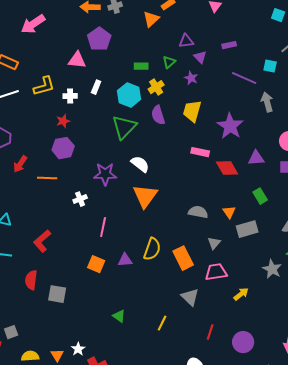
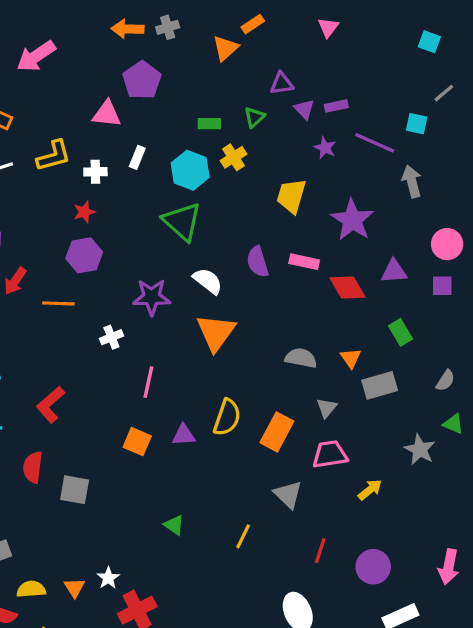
purple rectangle: (229, 45) -> (336, 106), moved
purple star: (191, 78) -> (325, 148), moved
purple semicircle: (158, 115) -> (258, 262), moved
green triangle: (124, 127) -> (182, 222), turned -32
orange rectangle: (183, 258) -> (277, 432), turned 55

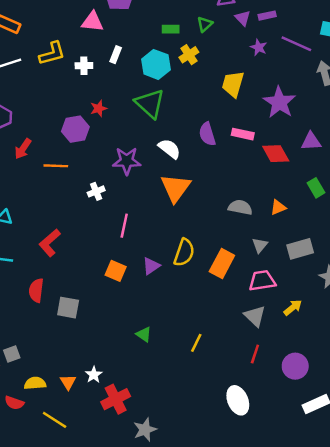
red star: (84, 212) -> (99, 108), moved
orange triangle: (351, 358) -> (278, 207), turned 42
gray rectangle: (380, 385) -> (300, 249), moved
purple triangle: (184, 435) -> (151, 266), turned -30
gray triangle: (288, 495) -> (255, 316), moved

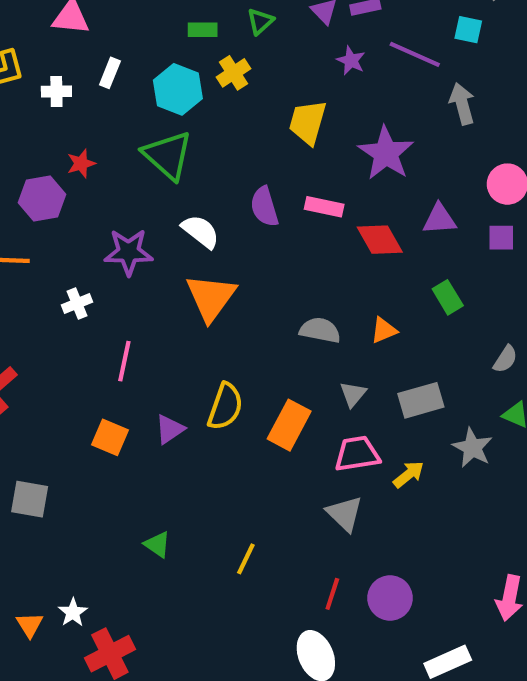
yellow arrow: (293, 308) -> (409, 474), moved
red line: (255, 354) -> (332, 594), moved
purple circle: (295, 366) -> (390, 598), moved

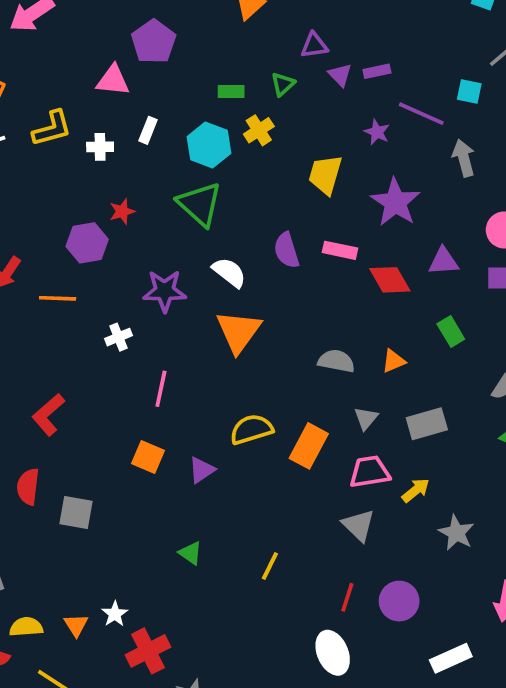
purple star: (351, 61) -> (377, 132), moved
yellow semicircle: (225, 406) -> (251, 429), turned -126
purple triangle: (170, 429) -> (202, 470), moved
gray star: (472, 448) -> (456, 533), moved

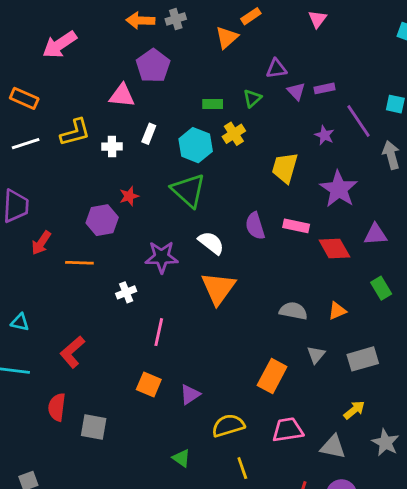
purple line: (421, 114) -> (358, 121), turned 32
yellow semicircle: (251, 429) -> (228, 426), moved
pink trapezoid: (370, 472) -> (288, 430), moved
gray triangle: (358, 525) -> (333, 447), moved, turned -32
yellow line: (270, 566) -> (242, 468), turned -45

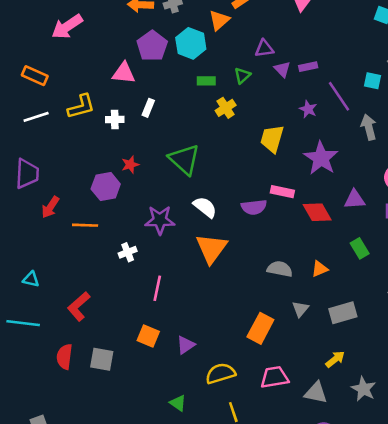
cyan hexagon: (196, 145) -> (191, 43), moved
purple semicircle: (255, 226) -> (254, 207), moved, turned -80
gray square: (94, 427) -> (102, 359), moved

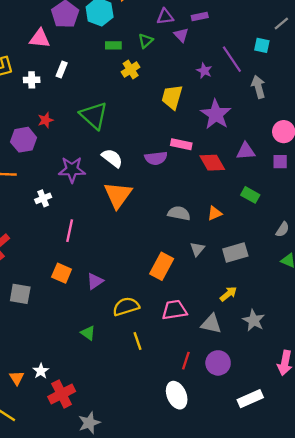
purple rectangle: (308, 67) -> (200, 17), moved
green rectangle: (360, 248) -> (250, 195), turned -30

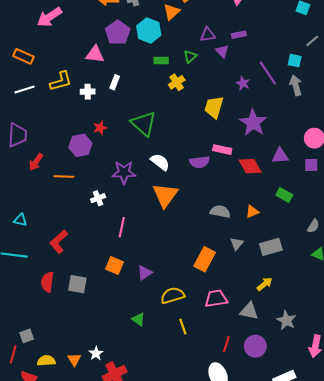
gray arrow: (258, 87) -> (296, 85), moved
gray star: (254, 320) -> (286, 320), moved

